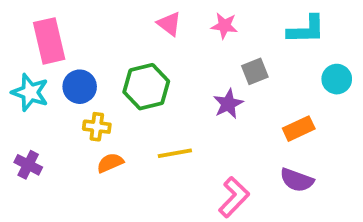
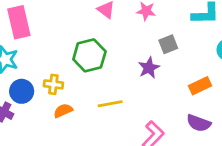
blue circle: (80, 87) -> (22, 91), moved

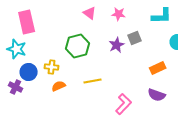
purple star: (149, 68) -> (117, 45), moved

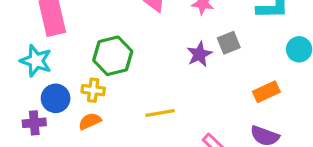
green hexagon: (78, 46) -> (113, 56), moved
orange semicircle: (59, 86) -> (90, 121), moved
purple cross: (16, 87) -> (34, 123), turned -32

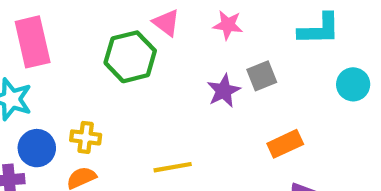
green hexagon: (113, 56) -> (130, 57), moved
orange rectangle: (266, 92) -> (285, 144), moved

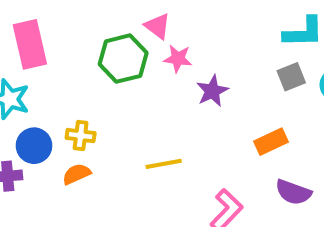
pink star: (228, 25) -> (178, 59), moved
gray square: (262, 76) -> (291, 77), moved

